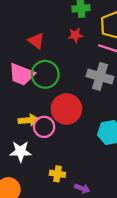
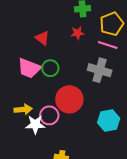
green circle: (45, 74) -> (50, 68), size x0.7
yellow arrow: (28, 120) -> (23, 109), moved
white star: (21, 151) -> (35, 124), moved

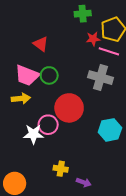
red star: (77, 33) -> (93, 39), moved
yellow arrow: (23, 109) -> (21, 99), moved

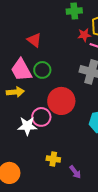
pink trapezoid: (27, 75) -> (21, 70), turned 40
purple arrow: (84, 182) -> (75, 172), turned 32

